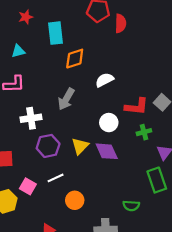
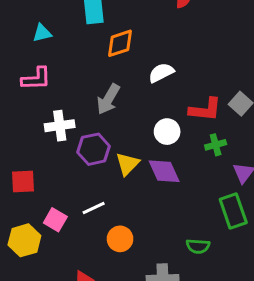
purple hexagon: (48, 146) -> (94, 149), moved

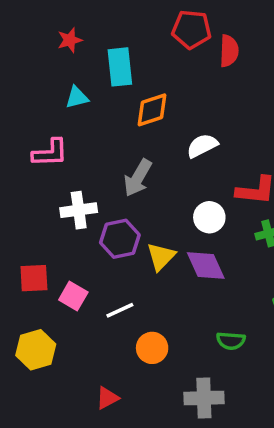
cyan triangle: (42, 33) -> (77, 97), moved
pink square: (55, 220) -> (73, 296), moved
green semicircle: (198, 246) -> (231, 341), moved

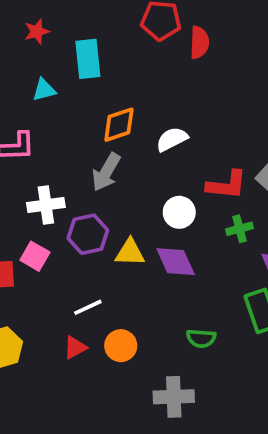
orange diamond: (152, 110) -> (119, 125), moved
yellow triangle: (161, 257) -> (130, 252), turned 48
pink square: (73, 296) -> (35, 256), moved
red triangle: (107, 398) -> (75, 347), moved

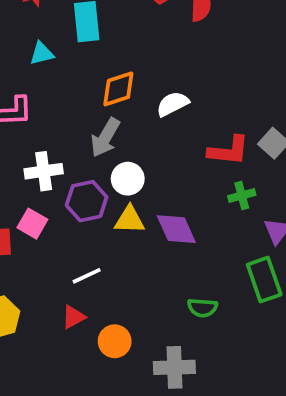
white circle: (179, 212) -> (128, 179), moved
orange circle: (121, 346) -> (115, 341), moved

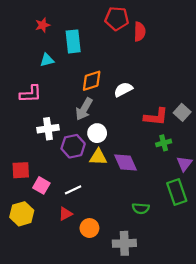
pink square: (32, 224) -> (41, 185), moved

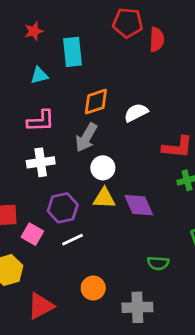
pink L-shape: (31, 94) -> (41, 121), moved
purple hexagon: (73, 146) -> (63, 208), moved
red triangle: (65, 214) -> (41, 306), moved, size x1.5

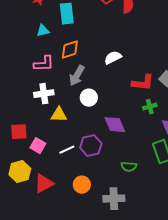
orange diamond: (96, 102) -> (70, 50), moved
yellow triangle: (104, 198) -> (59, 115), moved
purple hexagon: (63, 208) -> (91, 146), moved
red triangle: (41, 306) -> (44, 184), moved

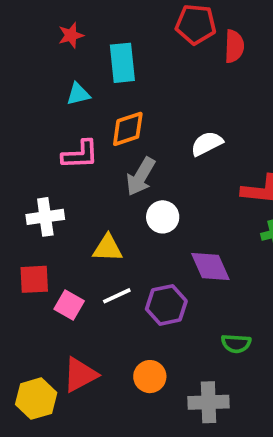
white cross: (44, 94) -> (45, 217), moved
white line: (67, 150) -> (117, 296), moved
yellow hexagon: (20, 172) -> (36, 399), moved

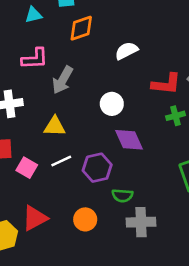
orange diamond: (128, 129) -> (81, 28), moved
gray arrow: (141, 177) -> (63, 80), moved
white circle: (163, 217) -> (112, 104), moved
green semicircle: (236, 344) -> (122, 196), moved
gray cross: (209, 402) -> (141, 222), moved

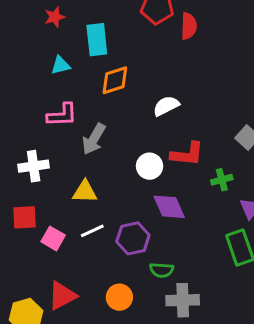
red L-shape: (166, 84) -> (187, 154), moved

